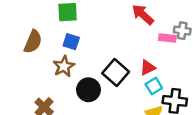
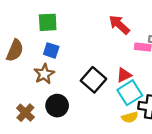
cyan square: (154, 86) -> (130, 93), size x1.5
black circle: (88, 90) -> (57, 106), moved

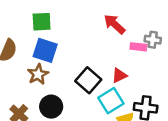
blue square: (51, 50) -> (45, 50), size x1.5
cyan square: (130, 93) -> (111, 101), moved

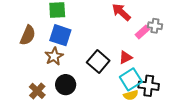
pink rectangle: (138, 47) -> (142, 32), turned -48
cyan square: (111, 101) -> (131, 79), moved

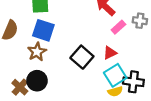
pink rectangle: (142, 32) -> (118, 27), moved
black circle: (66, 85) -> (37, 81), moved

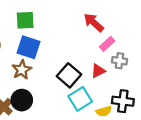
gray cross: (140, 21) -> (120, 61), moved
cyan square: (115, 75) -> (80, 99), moved

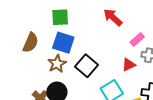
red arrow: (94, 23) -> (113, 17), moved
black square: (69, 75) -> (86, 66), moved

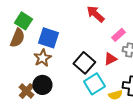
green square: (60, 17) -> (23, 21), moved, turned 36
black square: (86, 66) -> (84, 63), moved

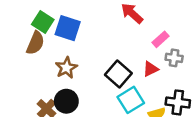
blue square: (48, 38) -> (68, 28), moved

